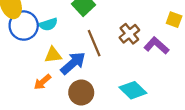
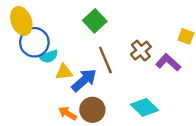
cyan semicircle: (48, 24) -> (49, 56), moved
orange arrow: (42, 82) -> (68, 113), moved, turned 72

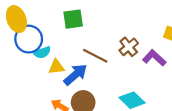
green square: (95, 21) -> (73, 19), moved, turned 35
brown line: (105, 60) -> (95, 56), turned -40

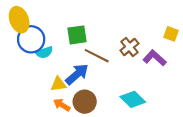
green square: (73, 19) -> (77, 35), moved
yellow triangle: (56, 67) -> (58, 84), moved

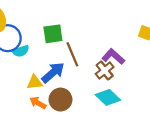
brown cross: (129, 47) -> (105, 70), moved
brown line: (97, 56) -> (72, 54), turned 40
purple L-shape: (155, 58) -> (113, 56), moved

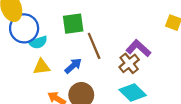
blue arrow: (53, 73) -> (73, 66), size x0.7
yellow triangle: (35, 82) -> (42, 67), moved

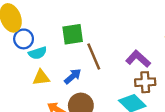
blue circle: (24, 28) -> (24, 39), size x0.7
brown cross: (129, 63) -> (145, 82), moved, turned 36

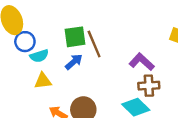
brown line: (94, 56) -> (94, 44), moved
blue arrow: (73, 76) -> (74, 62), moved

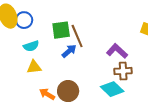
blue circle: (25, 42) -> (24, 20), moved
blue arrow: (74, 62) -> (69, 51), moved

